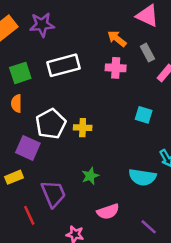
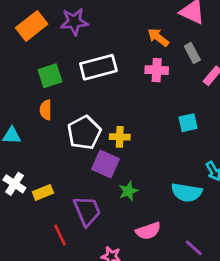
cyan square: (144, 115) -> (188, 123), turned -30
purple square: (28, 148) -> (106, 164), moved

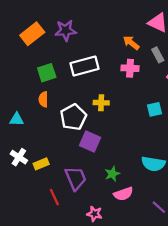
yellow cross: (120, 137) -> (101, 103), moved
green star: (128, 191) -> (112, 174), moved

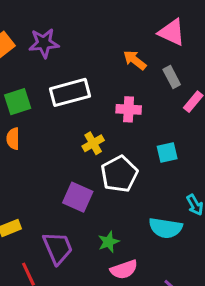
pink cross: (130, 68) -> (129, 109), moved
yellow cross: (101, 103) -> (93, 143), turned -32
white pentagon: (73, 117) -> (119, 174), moved

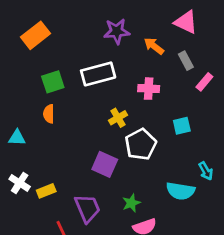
purple star: (44, 43) -> (117, 31), moved

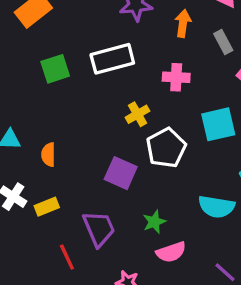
orange arrow: (154, 46) -> (183, 23), turned 60
orange semicircle: (49, 114) -> (48, 155), moved
cyan square: (182, 126) -> (218, 124), size x1.5

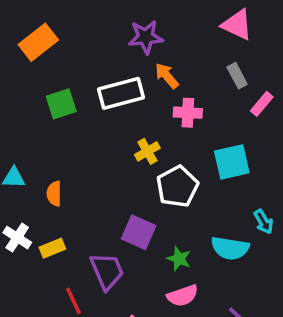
orange arrow: (183, 23) -> (167, 76), moved, turned -48
purple square: (121, 173) -> (139, 232), moved
green star: (154, 222) -> (179, 259), moved, turned -30

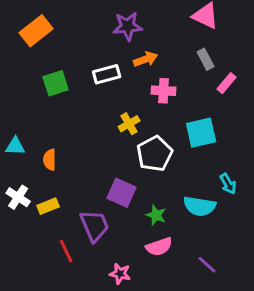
orange arrow: (167, 76) -> (146, 59), turned 110
white rectangle: (121, 93) -> (107, 74), size x0.7

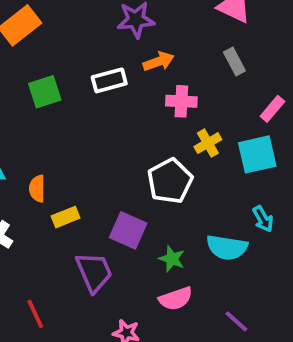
pink rectangle: (227, 83) -> (272, 109), moved
yellow cross: (129, 124) -> (208, 143), moved
cyan square: (201, 133) -> (257, 154), moved
yellow rectangle: (48, 206) -> (66, 217), moved
red line: (66, 251) -> (35, 314), moved

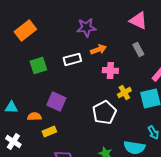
orange semicircle: (37, 189) -> (34, 116), turned 88
purple square: (128, 230) -> (56, 101), moved

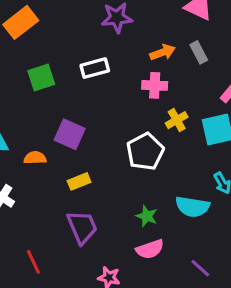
orange arrow: (98, 49) -> (163, 52), moved
yellow rectangle: (49, 131) -> (79, 181), moved

